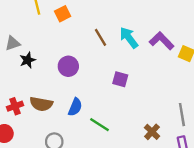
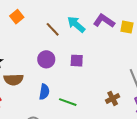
purple circle: (68, 66) -> (46, 59), moved
brown semicircle: (41, 104) -> (14, 80), moved
brown cross: (152, 132) -> (113, 98), turned 32

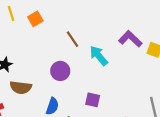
cyan arrow: (76, 24) -> (99, 56), moved
purple square: (77, 61) -> (93, 100), moved

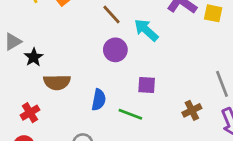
purple circle: (60, 71) -> (115, 50), moved

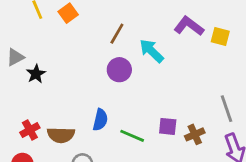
brown line: (112, 15) -> (117, 34), turned 70
brown semicircle: (57, 82) -> (61, 135), moved
purple square: (147, 85) -> (168, 126), moved

